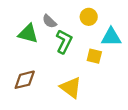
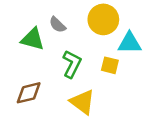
yellow circle: (89, 17) -> (103, 19), size x1.5
green L-shape: (64, 42) -> (72, 64), moved

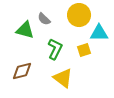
yellow square: (110, 65) -> (84, 50), turned -32

